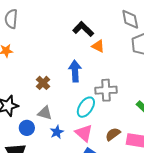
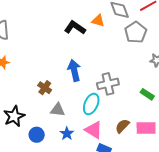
orange triangle: (98, 46) -> (98, 21), moved
gray triangle: (45, 113) -> (58, 110), moved

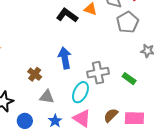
green rectangle: (147, 94) -> (129, 79), moved

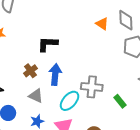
black L-shape: (67, 15) -> (48, 44), moved, turned -50
blue arrow: (65, 58) -> (55, 74), moved

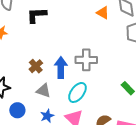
black L-shape: (48, 44) -> (37, 15), moved
gray cross: (92, 87) -> (86, 60), moved

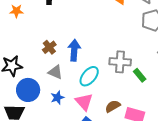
gray cross: (86, 60) -> (120, 62), moved
blue circle: (17, 110) -> (28, 90), size x1.5

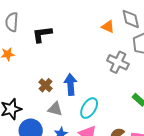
gray cross: (120, 62) -> (118, 62), moved, turned 30

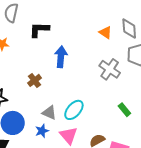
blue arrow: (70, 85) -> (61, 57), moved
gray triangle: (55, 109) -> (49, 113), moved

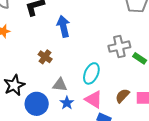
gray cross: (110, 69) -> (119, 47), moved, turned -30
gray triangle: (49, 113) -> (60, 85), moved

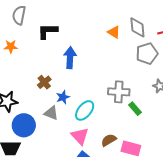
blue star: (67, 103) -> (63, 97), moved

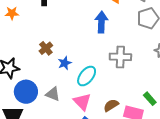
blue arrow: (70, 58) -> (101, 22), moved
green rectangle: (135, 109) -> (150, 99), moved
gray triangle: (51, 113) -> (53, 94), moved

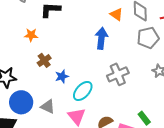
orange star: (12, 13) -> (31, 35), moved
gray cross: (120, 57) -> (118, 74), turned -30

